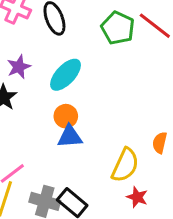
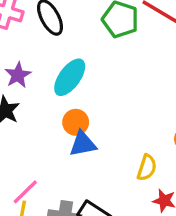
yellow semicircle: (125, 165) -> (147, 168), size x0.7

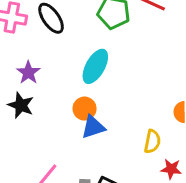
cyan ellipse: (70, 77) -> (95, 66), moved

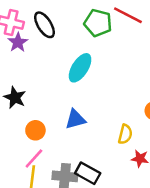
purple star: (28, 73) -> (18, 42), moved
orange circle: (85, 109) -> (35, 130), moved

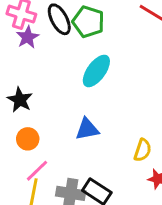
green pentagon: (98, 23) -> (88, 22), moved
orange circle: (35, 130) -> (28, 139), moved

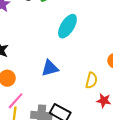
cyan ellipse: (96, 71) -> (67, 26), moved

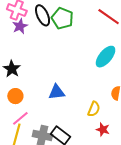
cyan ellipse: (67, 26) -> (106, 57), moved

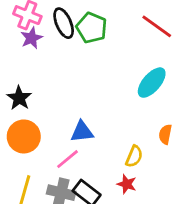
orange circle: (15, 96) -> (24, 136), size x1.5
pink line: (20, 118) -> (68, 159), moved
red star: (103, 130) -> (127, 184), moved

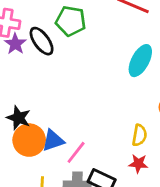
black ellipse: (64, 23) -> (42, 41), moved
black star: (19, 98) -> (19, 118), moved
blue triangle: (82, 132) -> (53, 140), moved

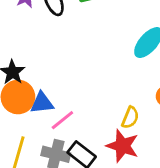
red star: (138, 164) -> (123, 146), size x1.6

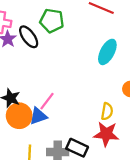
pink line: (62, 120) -> (47, 101), moved

